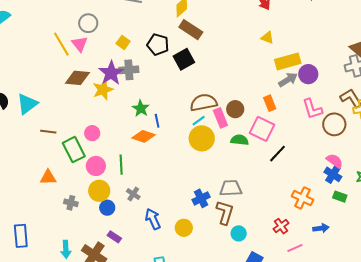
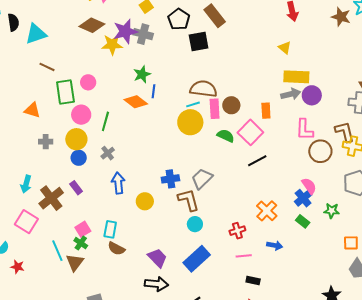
gray trapezoid: (231, 188) -> (202, 179), turned -60
gray cross: (71, 203) -> (46, 142), turned -32
brown L-shape: (225, 213) -> (189, 200), turned -50

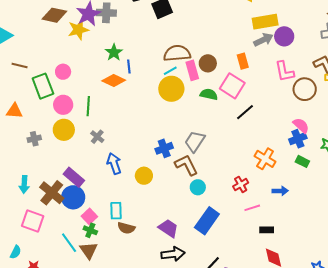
blue circle: (79, 158) -> (73, 197), moved, size x1.5
purple rectangle: (76, 188) -> (74, 177), size x1.5
blue cross: (303, 198) -> (298, 139), turned 30

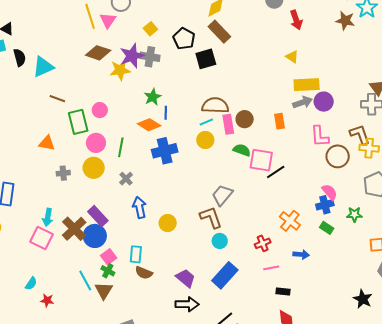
pink square: (232, 86) -> (261, 160), moved, turned -30
yellow circle: (171, 89) -> (205, 140), size x0.7
blue cross: (164, 148) -> (165, 151), moved, size x1.4
pink square: (33, 221) -> (42, 238), moved

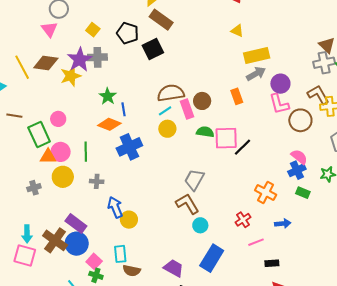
yellow line: (90, 16) -> (22, 67), moved
purple circle: (324, 102) -> (280, 84), moved
orange triangle: (47, 143) -> (48, 157), moved
gray cross: (126, 179) -> (97, 181), turned -32
yellow circle: (168, 223) -> (129, 220), moved

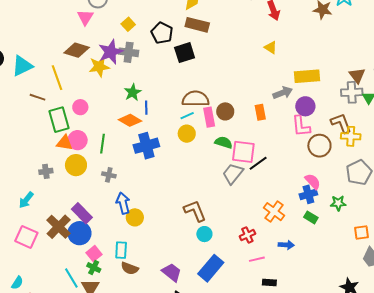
brown rectangle: (161, 20) -> (197, 25), turned -30
yellow rectangle: (257, 55) -> (307, 76), moved
yellow line: (22, 67) -> (57, 78), moved
gray trapezoid: (194, 180) -> (233, 174), moved
cyan arrow: (27, 234) -> (26, 200), moved, turned 30

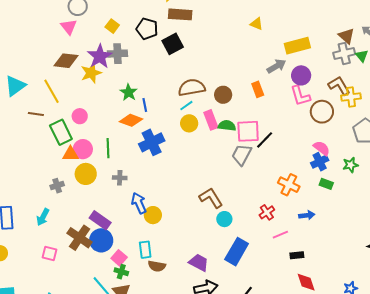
pink rectangle: (209, 117) -> (211, 120), moved
pink square: (26, 237) -> (50, 254), size x0.7

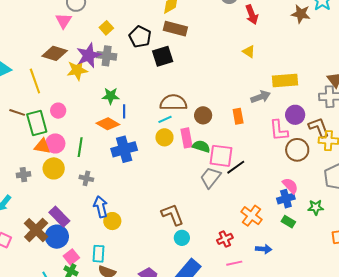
purple circle: (301, 75) -> (295, 115), moved
green star: (129, 92) -> (111, 96), turned 30
brown line: (36, 114) -> (17, 112), moved

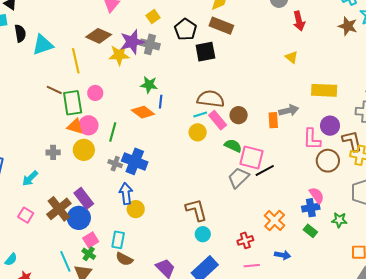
gray arrow: (261, 97) -> (289, 110), moved
pink rectangle: (186, 138) -> (218, 120), moved, turned -36
blue cross: (124, 149) -> (135, 161), moved, turned 30

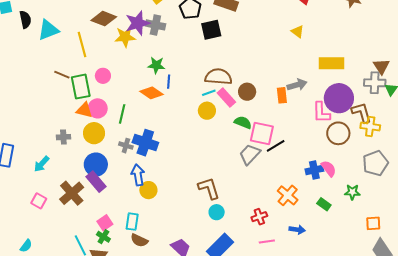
purple circle: (330, 126) -> (339, 98), size x1.5
blue cross: (311, 208) -> (314, 170), moved
blue circle: (79, 218) -> (96, 165), moved

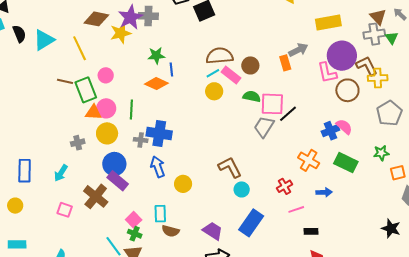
yellow circle: (148, 190) -> (183, 184), moved
green star: (352, 192) -> (381, 153), moved
green rectangle: (324, 204) -> (346, 163), size x1.6

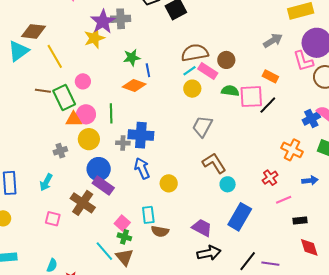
brown diamond: (96, 19) -> (34, 31), moved
orange rectangle: (285, 63) -> (270, 76), moved, turned -42
gray trapezoid: (264, 127) -> (202, 126), moved

